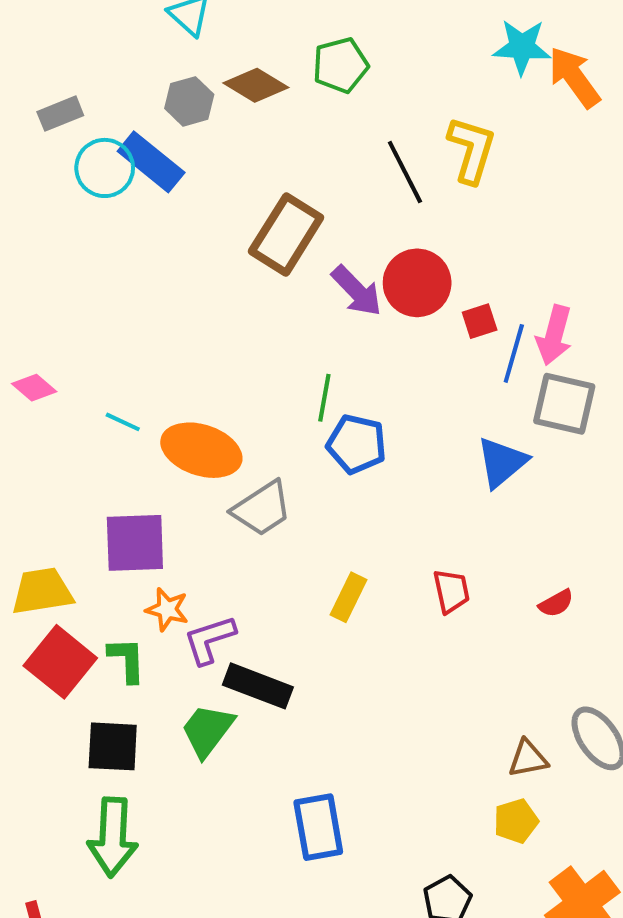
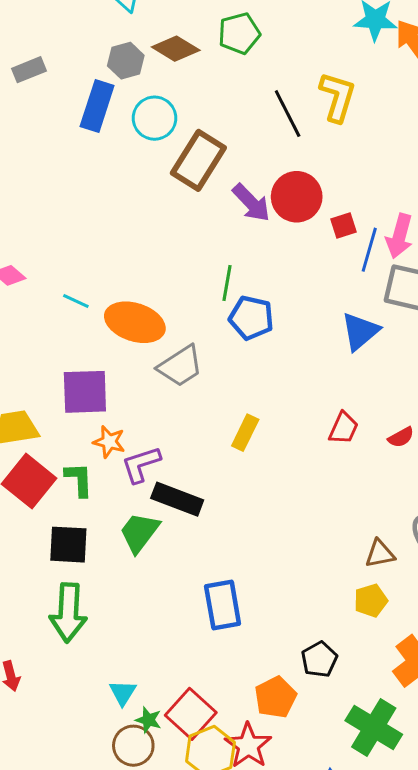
blue rectangle: (151, 162) -> (97, 106), turned 69
cyan circle: (105, 168) -> (155, 118), moved
red trapezoid: (451, 591) -> (344, 428), moved, turned 36

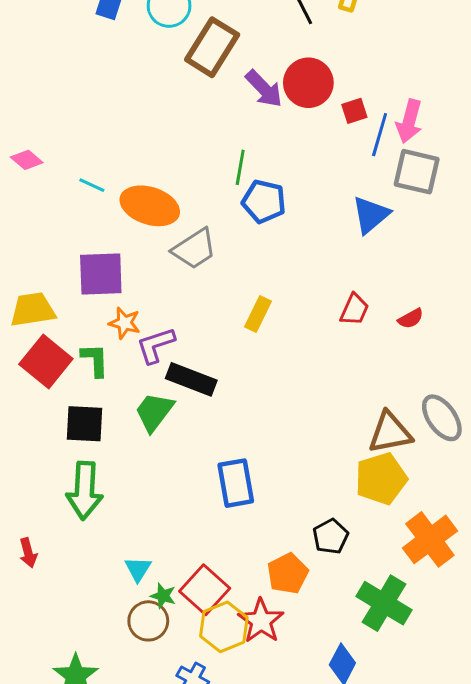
brown triangle: (380, 554) -> (390, 433), size x1.5
yellow pentagon: (371, 600) -> (381, 479), size x1.6

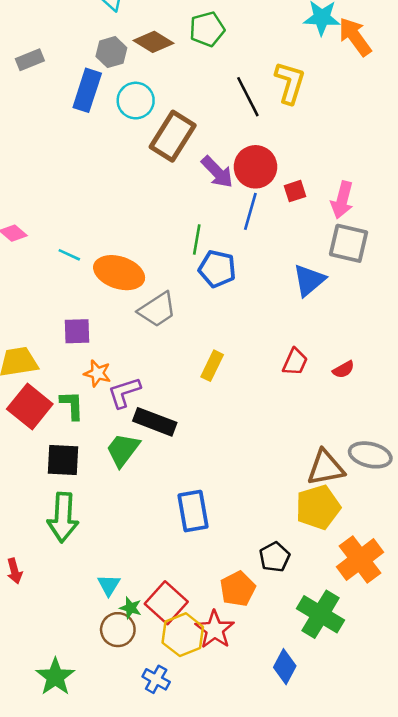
blue line: (380, 135) -> (250, 211), moved
purple square: (101, 274) -> (77, 331), size x0.7
gray ellipse: (442, 418) -> (370, 455), turned -42

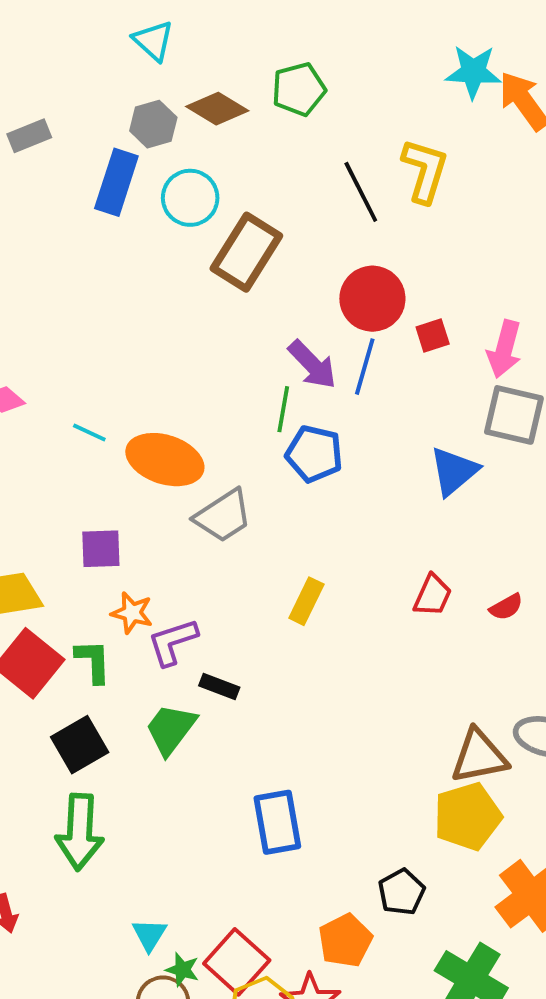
purple arrow: (217, 172) -> (312, 365), moved
black rectangle: (155, 422) -> (219, 686), size x0.6
black square: (63, 460) -> (80, 745), turned -33

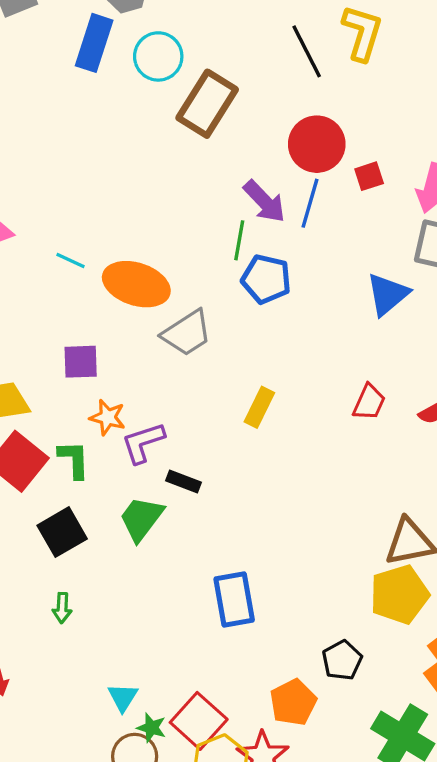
green arrow: (80, 832) -> (62, 608), size x0.5

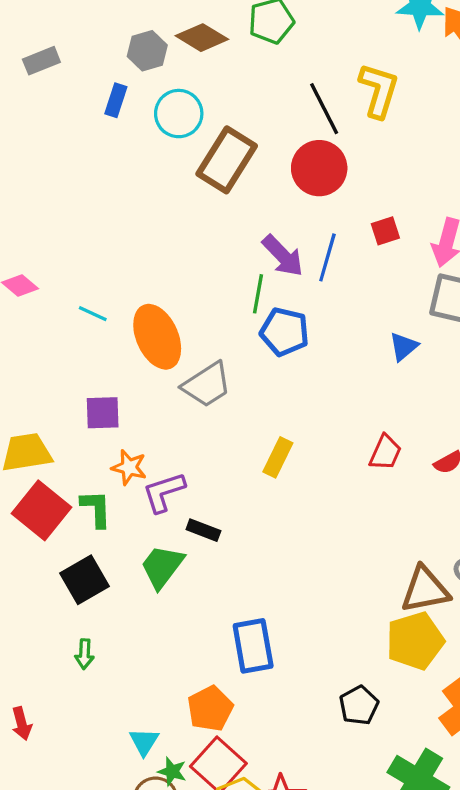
blue rectangle: (94, 43) -> (116, 100), size x0.6
red circle: (317, 144) -> (319, 168), moved
orange ellipse: (136, 284) -> (157, 337), turned 48
blue triangle: (388, 294) -> (403, 347), size x0.7
orange pentagon: (293, 702) -> (210, 709), moved

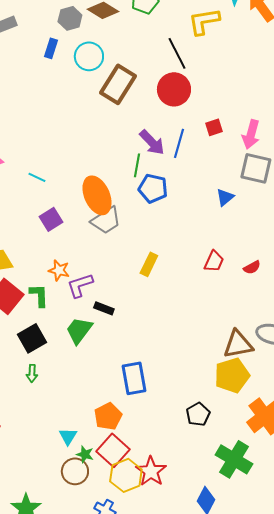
yellow L-shape: (379, 90) -> (204, 21), moved, turned -116
orange ellipse: (157, 337) -> (97, 195), moved
purple square: (103, 413) -> (51, 219), moved, turned -30
green arrow: (84, 654) -> (32, 373), moved

